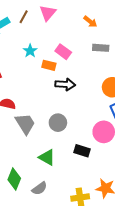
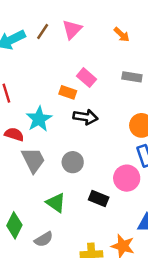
orange arrow: (90, 22) -> (122, 35), moved
cyan star: (30, 51) -> (39, 119), moved, size x1.5

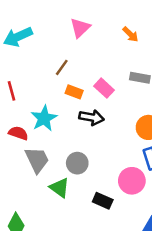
brown line: (43, 31) -> (62, 67), moved
pink rectangle: (86, 78) -> (104, 88), moved
green triangle: (56, 203) -> (60, 188), moved

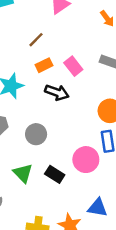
orange rectangle: (74, 92) -> (44, 65), turned -56
green triangle: (60, 188) -> (23, 173), moved

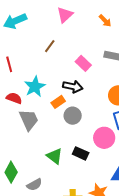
orange rectangle: (44, 65) -> (58, 102), moved
gray circle: (36, 134) -> (73, 116), moved

